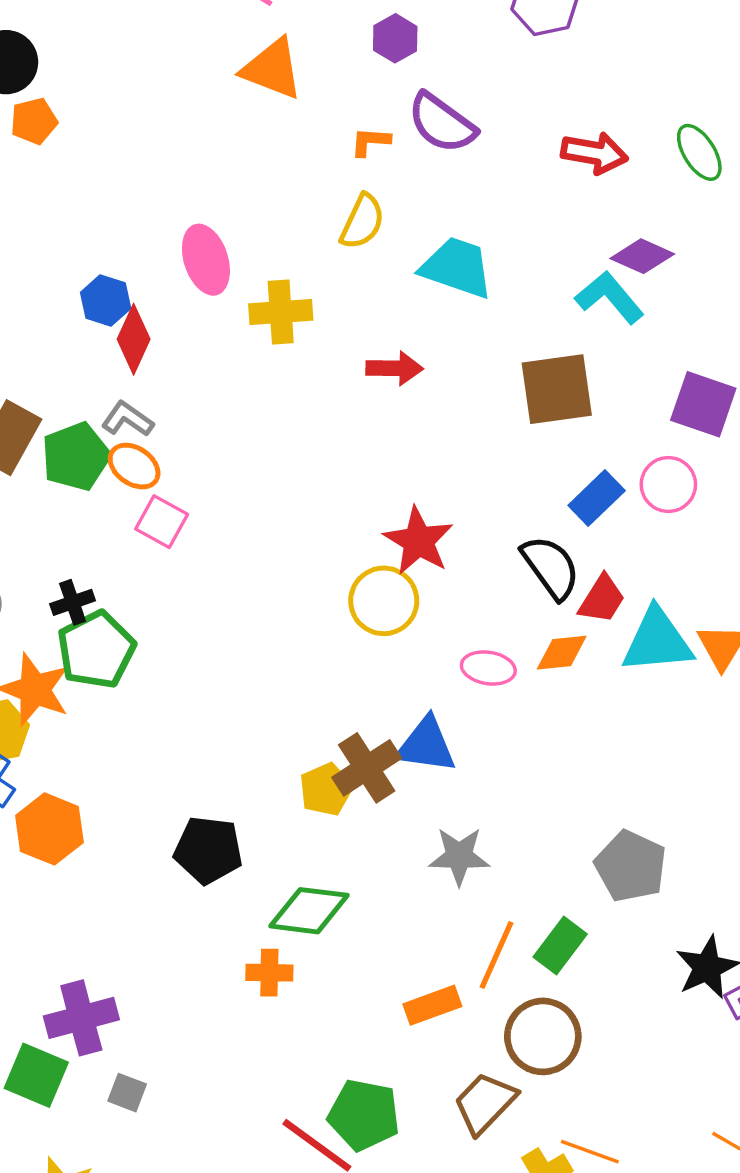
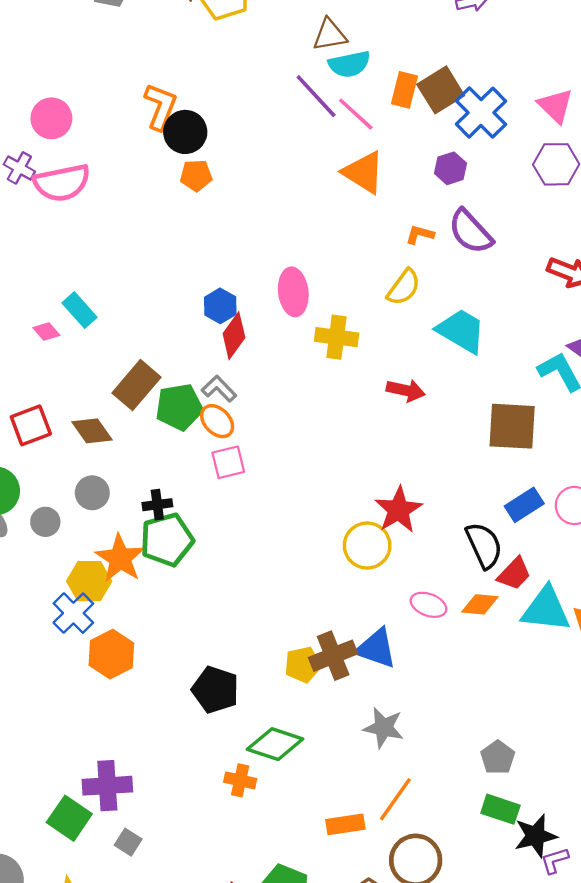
pink square: (162, 522) -> (228, 462), turned 36
gray pentagon: (631, 866) -> (498, 757), size x0.7
green rectangle: (560, 946) -> (500, 809), moved, turned 60

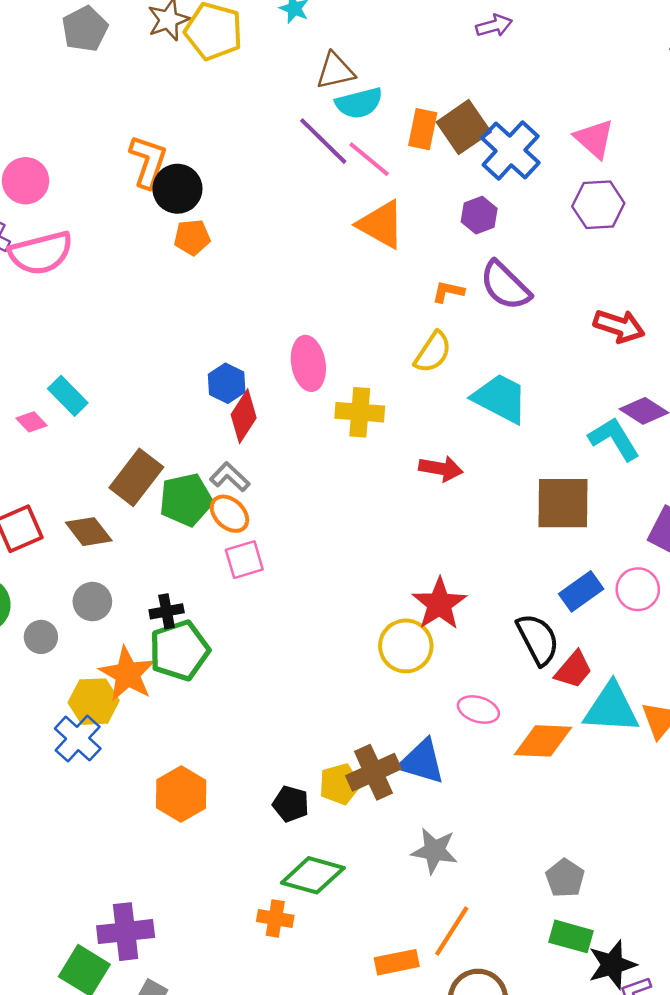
orange diamond: (480, 604) -> (543, 741), moved, size x1.4
orange hexagon: (111, 654) -> (181, 794), moved
black pentagon: (215, 690) -> (291, 804), moved, size x0.7

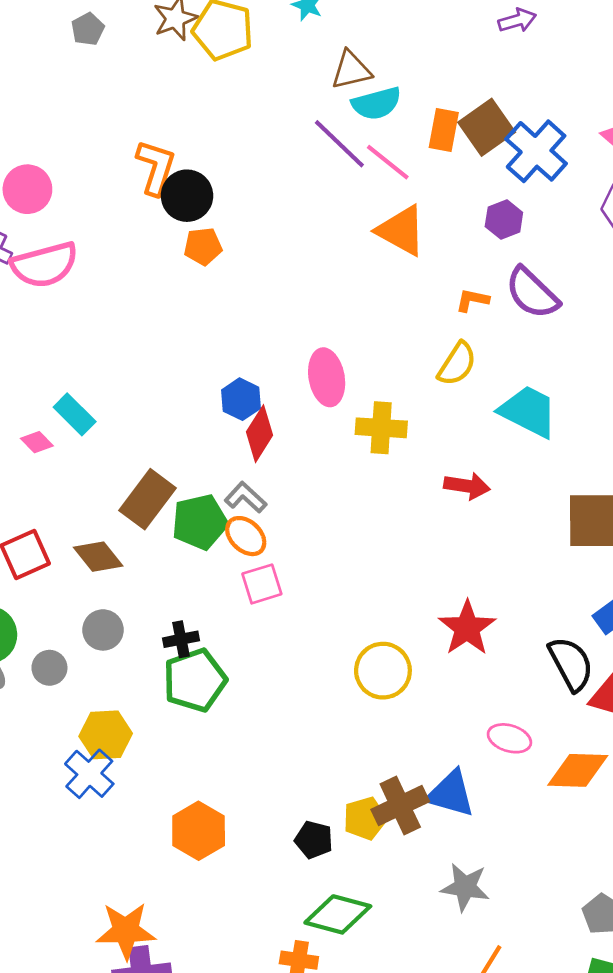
gray pentagon: (85, 29) -> (88, 29), size x0.7
yellow circle: (406, 646) -> (383, 671), moved
orange star: (127, 674) -> (126, 931), moved, turned -30

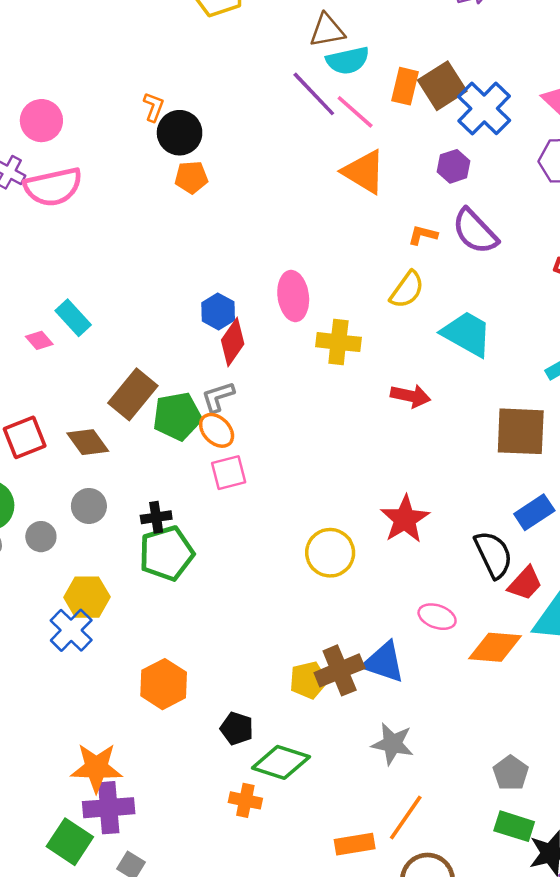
orange L-shape: (156, 167) -> (154, 107), size x0.6
gray L-shape: (246, 497) -> (218, 397), turned -63
black pentagon: (314, 840) -> (237, 728), moved

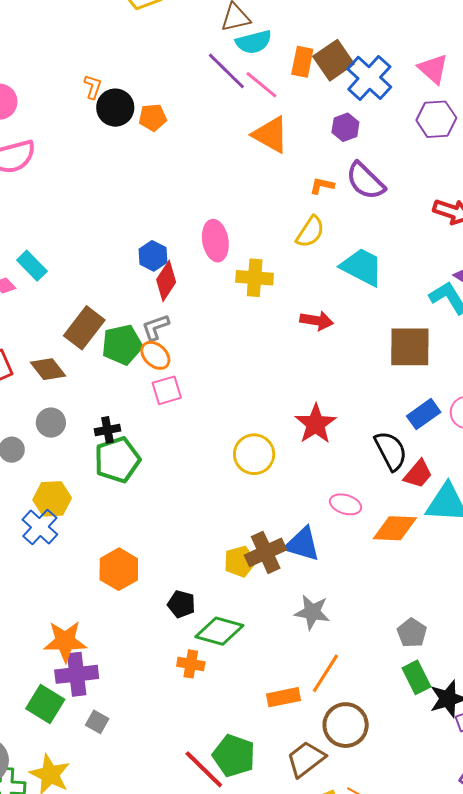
orange pentagon: (191, 177) -> (153, 117), moved
green rectangle: (514, 826) -> (416, 677), turned 48

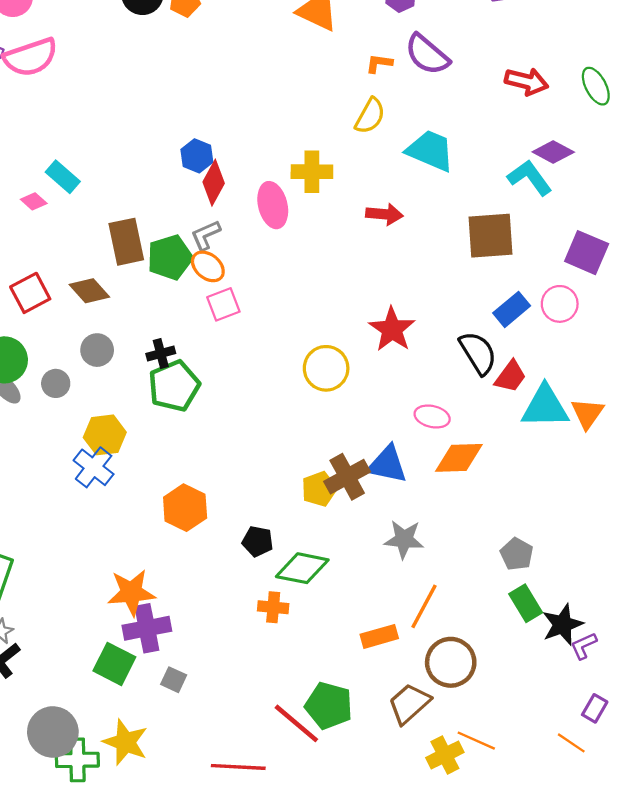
pink ellipse: (215, 241) -> (273, 205), moved
brown rectangle: (84, 328) -> (126, 242), turned -45
orange diamond: (395, 528) -> (459, 458), moved

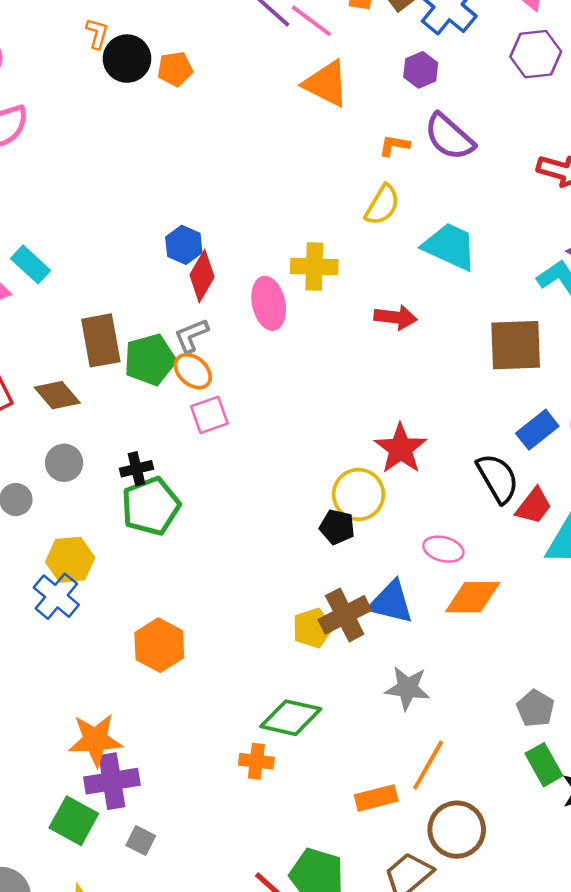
yellow circle: (326, 368) -> (358, 494), moved
black pentagon: (258, 541) -> (337, 527), moved

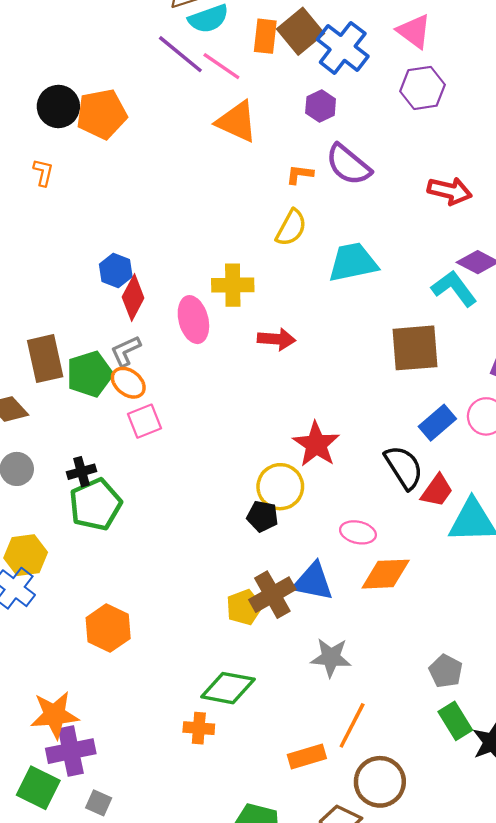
orange L-shape: (97, 34) -> (43, 172), moved
orange pentagon: (175, 69) -> (102, 114), size x1.6
cyan trapezoid: (450, 246) -> (353, 262), turned -34
red arrow: (396, 317) -> (276, 339), moved

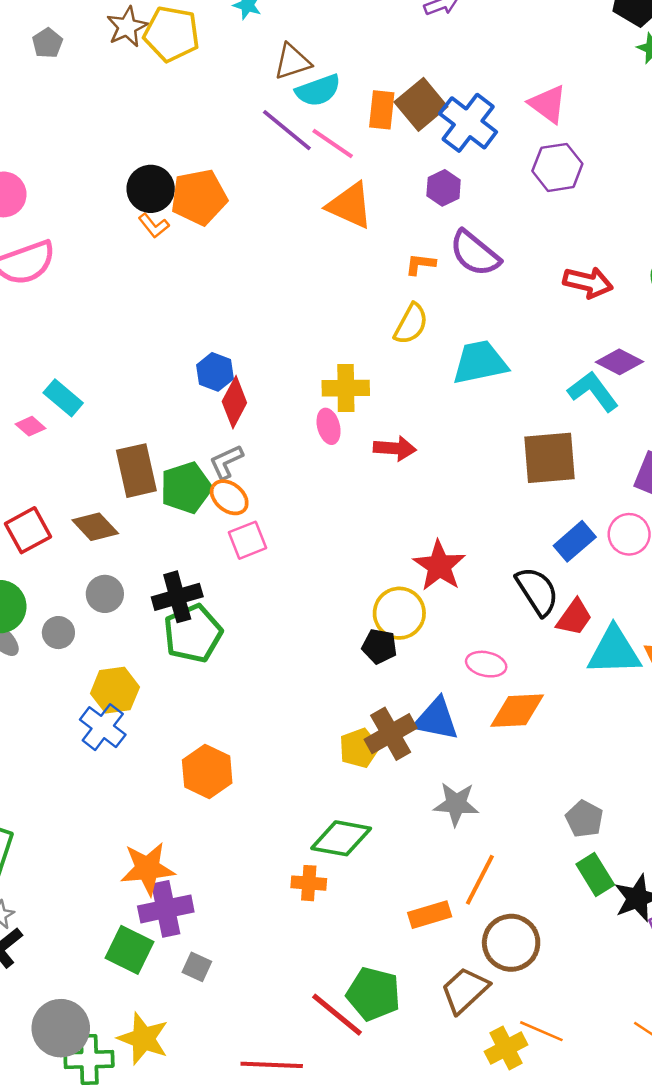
orange L-shape: (43, 172) -> (154, 226), moved, turned 128
pink ellipse: (193, 320) -> (329, 426), moved, size x0.7
black cross: (82, 472) -> (177, 597), size x1.5

